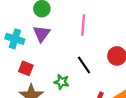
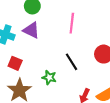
purple triangle: (42, 34) -> (31, 30), turned -42

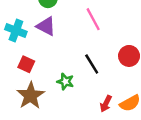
pink line: (72, 23) -> (93, 19), turned -36

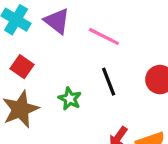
pink line: (93, 19) -> (104, 36), moved, turned -45

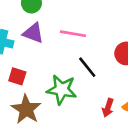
green star: (70, 99) -> (62, 90), size x1.6

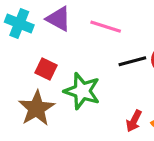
black line: (87, 67) -> (132, 61), moved, turned -75
red square: (17, 76) -> (46, 69), moved

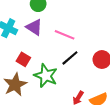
black line: (132, 61) -> (70, 58), moved, turned -30

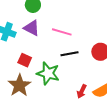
black line: (70, 58) -> (69, 54), turned 36

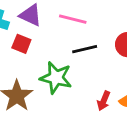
red square: (25, 60) -> (21, 44), moved

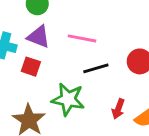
red arrow: (104, 101) -> (118, 109), moved

